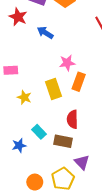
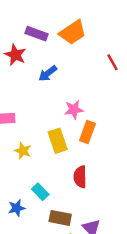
blue arrow: (45, 33) -> (48, 73), turned -70
brown rectangle: (63, 141) -> (60, 218), moved

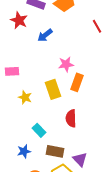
blue star: (17, 208) -> (24, 151), moved

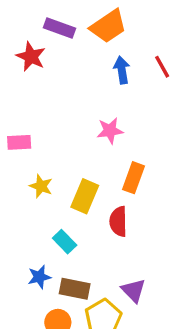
blue arrow: (45, 35) -> (122, 70), moved, turned 119
orange rectangle: (77, 82) -> (134, 178), moved
yellow rectangle: (53, 89) -> (85, 196), moved, turned 42
brown rectangle: (55, 151) -> (75, 289), moved

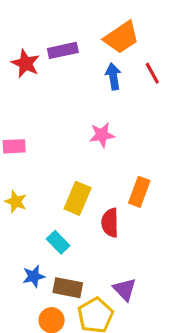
orange trapezoid: (108, 26) -> (121, 37), moved
purple rectangle: (60, 28) -> (63, 50), moved, turned -32
orange rectangle: (134, 178) -> (139, 192), moved
yellow star: (41, 186) -> (16, 202), moved

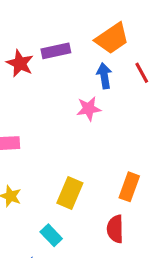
pink star: (102, 135) -> (89, 109), moved
red semicircle: (110, 223) -> (115, 229), moved

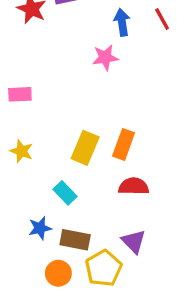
orange rectangle: (129, 187) -> (124, 144), moved
red semicircle: (115, 229) -> (134, 186), turned 92

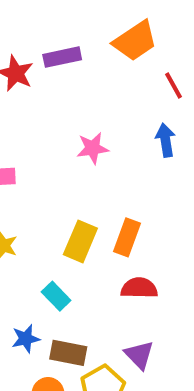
blue arrow: (122, 22) -> (165, 140), moved
pink star: (105, 57) -> (93, 148), moved

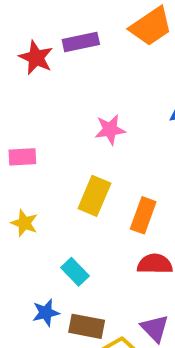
yellow rectangle: (80, 241) -> (94, 196), moved

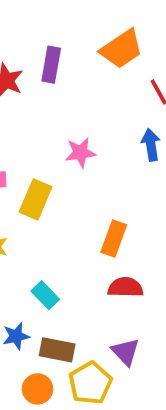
purple rectangle: (81, 42) -> (51, 65), turned -68
yellow rectangle: (94, 196) -> (36, 199), moved

